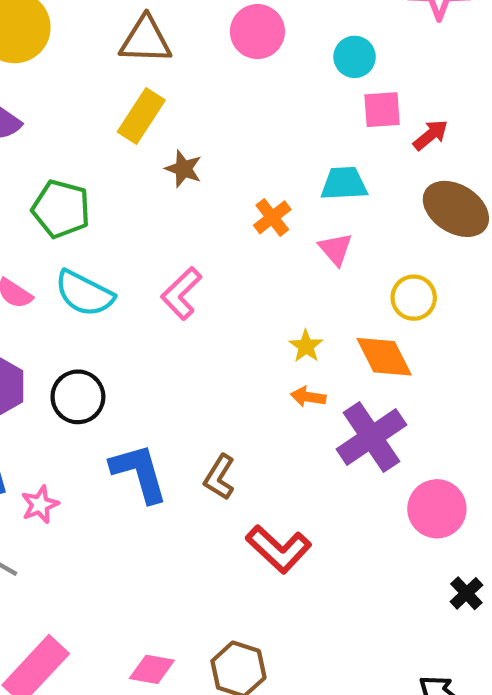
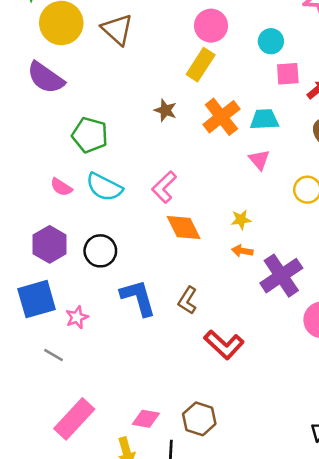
brown triangle: (146, 40) -> (117, 30), moved, turned 40
yellow rectangle: (141, 116) -> (201, 65), moved
orange cross: (272, 217) -> (221, 117), moved, size x1.6
yellow star: (306, 346) -> (241, 220), turned 30
orange diamond: (384, 357) -> (184, 227), moved

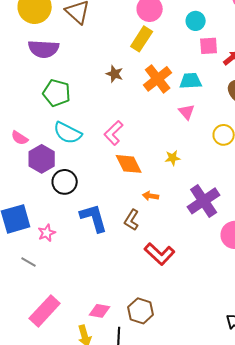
purple semicircle: (46, 78) -> (44, 49), moved, turned -32
pink semicircle: (61, 187) -> (20, 138), moved
purple hexagon: (50, 244) -> (42, 159), moved
orange arrow: (242, 251) -> (151, 196), moved

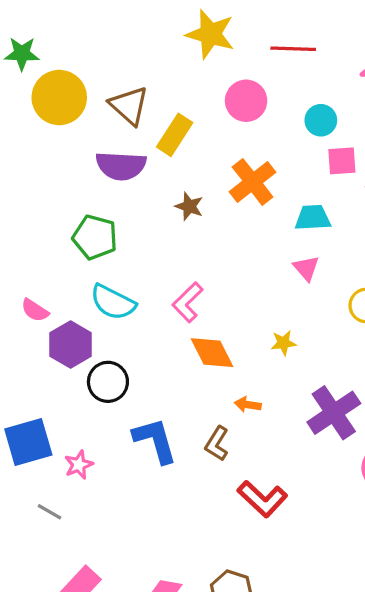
yellow rectangle: (142, 39) -> (175, 135), moved
purple semicircle: (44, 49) -> (121, 166), moved
orange cross: (158, 79) -> (253, 182), moved

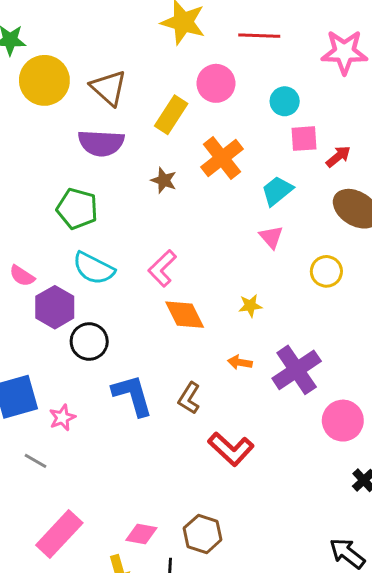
yellow rectangle: (175, 135) -> (171, 115), moved
cyan trapezoid: (313, 218) -> (277, 191), turned -36
orange arrow: (248, 405) -> (240, 362), moved

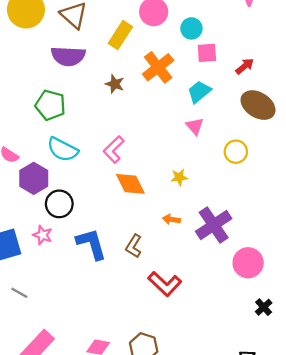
cyan circle: (285, 101) -> (191, 28), moved
pink square: (304, 139) -> (207, 53), moved
pink star: (62, 418) -> (43, 235), moved, turned -30

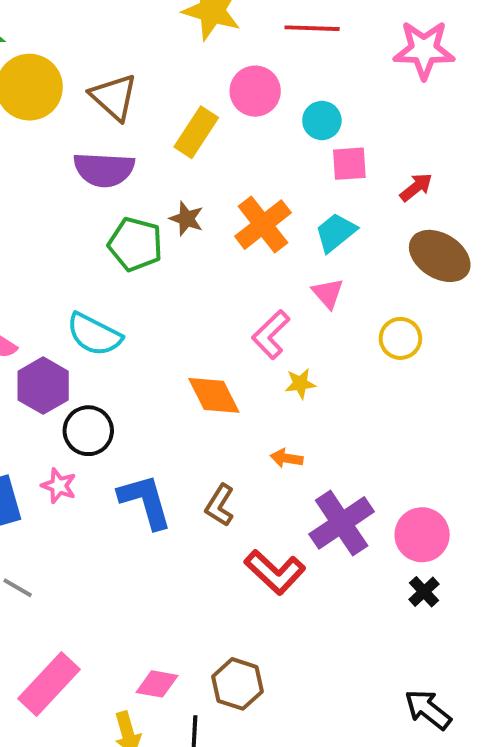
orange cross: (158, 67) -> (263, 225), moved
green pentagon: (50, 105) -> (135, 244), moved
pink L-shape: (114, 149) -> (271, 334), moved
purple cross: (214, 225) -> (342, 523), moved
black cross: (264, 307) -> (424, 592), moved

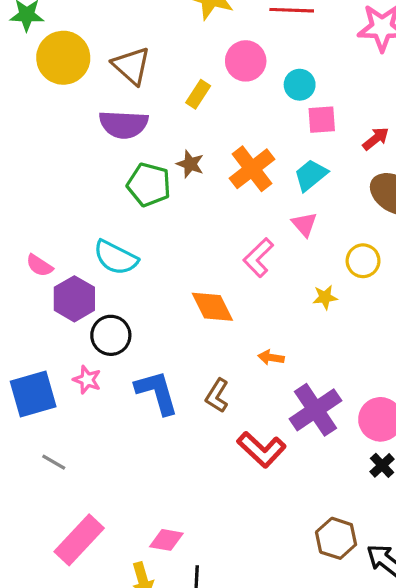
yellow rectangle: (196, 132) -> (198, 94), size x0.7
yellow star: (300, 384) -> (325, 297), moved
brown hexagon: (237, 684) -> (336, 538), moved

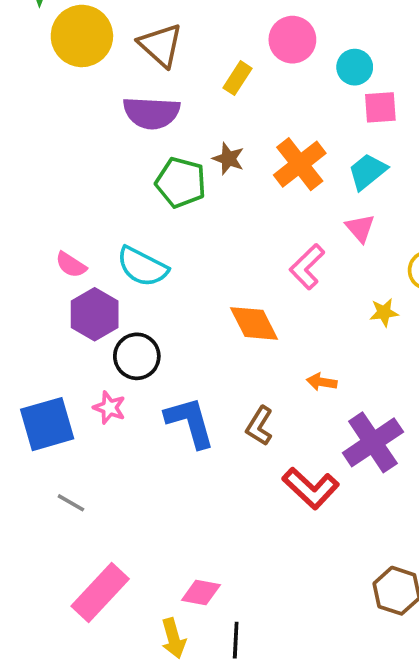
pink semicircle: (39, 266) -> (71, 265), moved

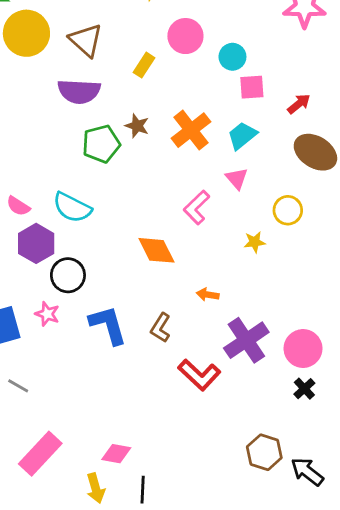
green pentagon: (181, 182) -> (101, 144), turned -30

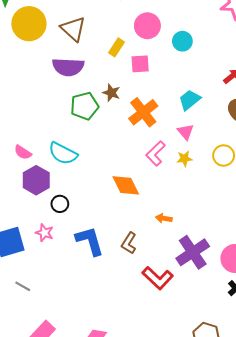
pink square: (252, 87) -> (140, 64), moved
orange cross: (191, 130) -> (143, 112), moved
yellow star: (255, 242) -> (184, 159), moved
black circle: (68, 275) -> (60, 204), size x0.7

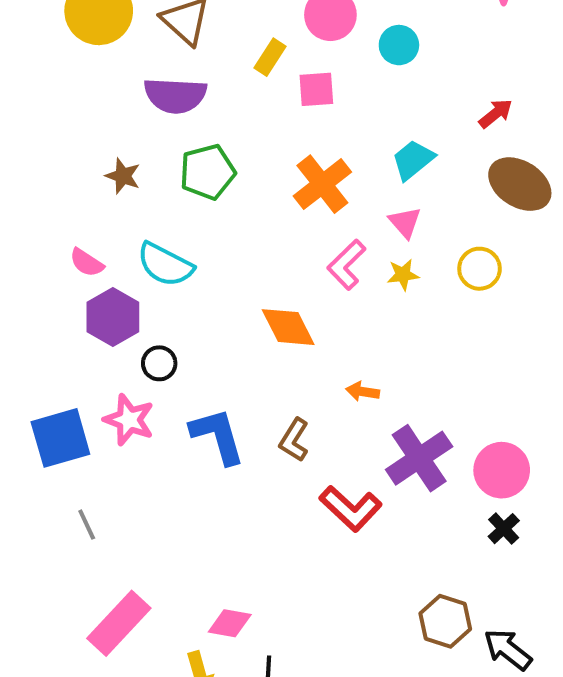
brown star: (111, 93) -> (123, 176), moved
pink star: (44, 233) -> (129, 420), size x1.4
gray line: (23, 286) -> (87, 525), turned 35

